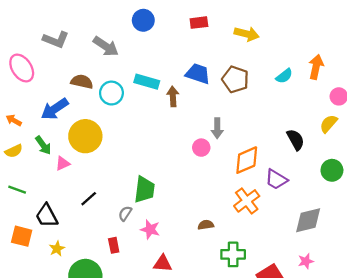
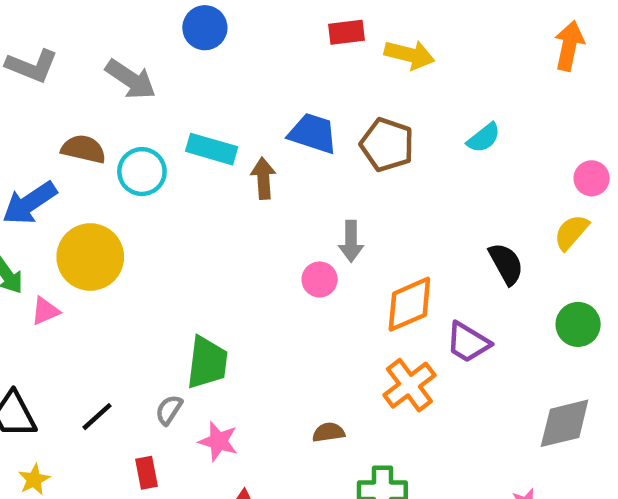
red rectangle: (199, 23) -> (347, 32), moved
orange arrow: (316, 67) -> (569, 46), moved
black line: (89, 199) -> (97, 417), moved
gray diamond: (308, 220) -> (565, 423), moved

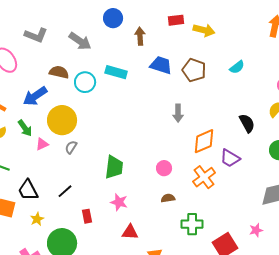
brown arrow: (263, 178) -> (140, 36), moved
pink circle: (320, 279) -> (164, 168), moved
gray semicircle: (169, 410) -> (71, 147), moved

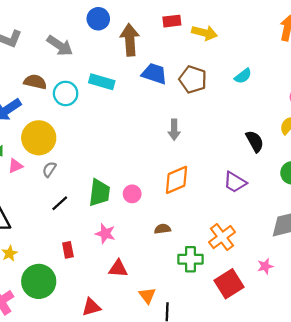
brown arrow: (140, 36) -> (130, 40), size x1.5
orange diamond: (204, 141) -> (176, 180), moved
pink circle: (164, 168) -> (132, 194), moved
orange cross: (204, 177) -> (222, 237), moved
black line: (65, 191) -> (60, 203), moved

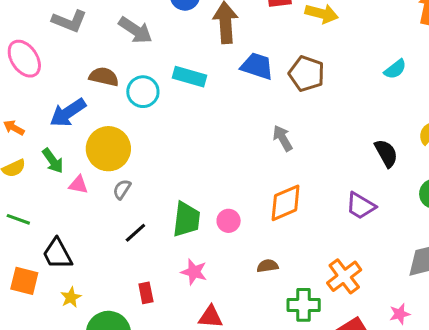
cyan semicircle: (243, 76) -> (395, 69), moved
gray arrow: (174, 130) -> (283, 138), turned 150
pink triangle: (15, 166) -> (78, 185), turned 35

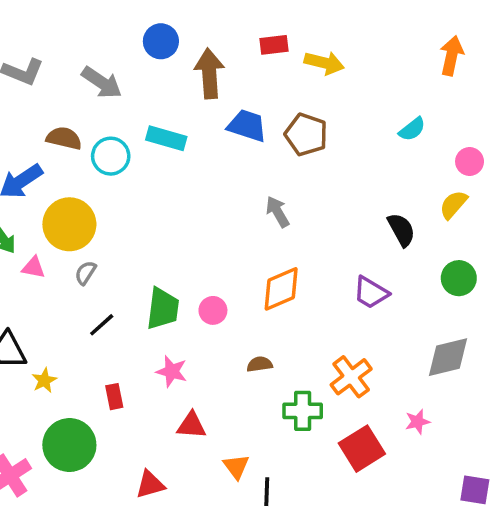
yellow star: (71, 297) -> (44, 380), moved

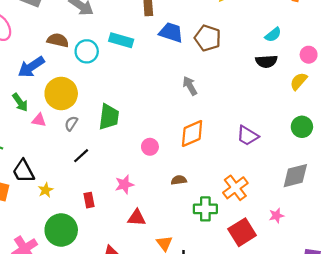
black semicircle: (401, 230) -> (266, 61), moved, turned 115
green trapezoid: (163, 309) -> (109, 117), moved
pink star: (172, 371) -> (124, 184), turned -30

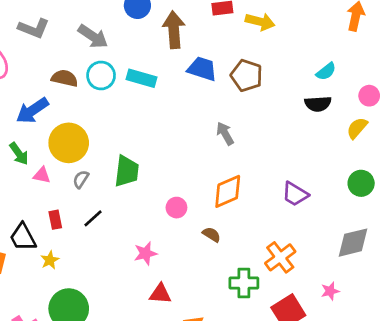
cyan circle: (87, 51) -> (101, 75), moved
brown semicircle: (179, 180) -> (212, 234), moved, turned 40
red rectangle: (89, 200) -> (55, 220), moved

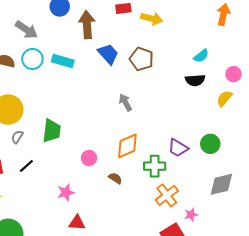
blue trapezoid: (202, 69) -> (108, 54), turned 30
green circle: (361, 183) -> (210, 144), moved
green cross: (244, 283) -> (155, 166), moved
pink star: (330, 291) -> (191, 215), moved

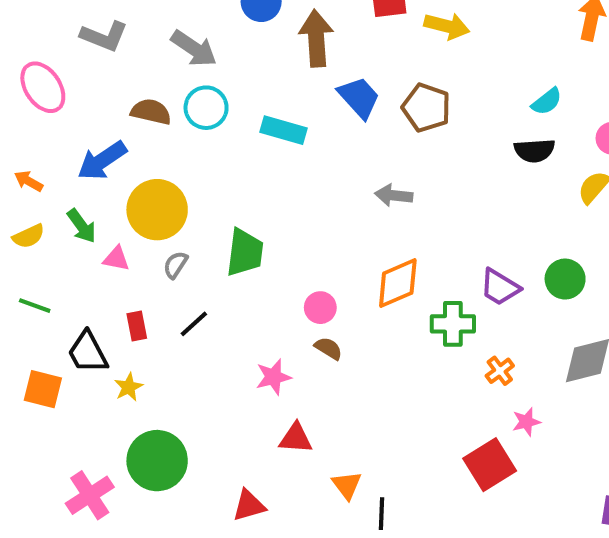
cyan rectangle: (63, 61) -> (284, 130), moved
gray arrow: (125, 102) -> (394, 195), turned -54
brown semicircle: (115, 178) -> (328, 348), moved
orange cross: (167, 195) -> (500, 371), moved, size x0.6

